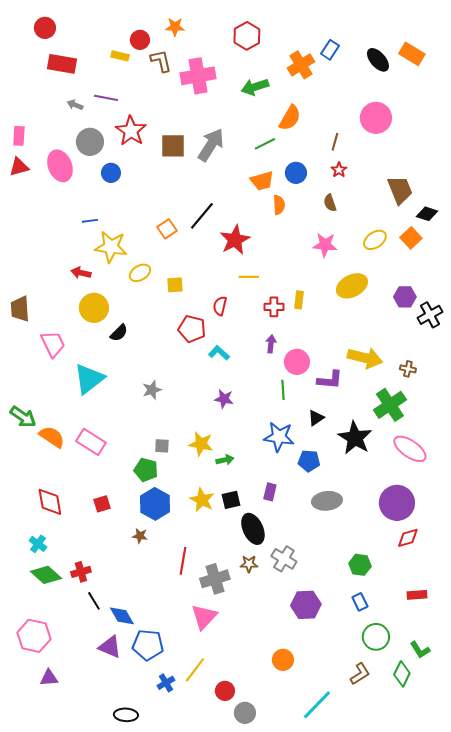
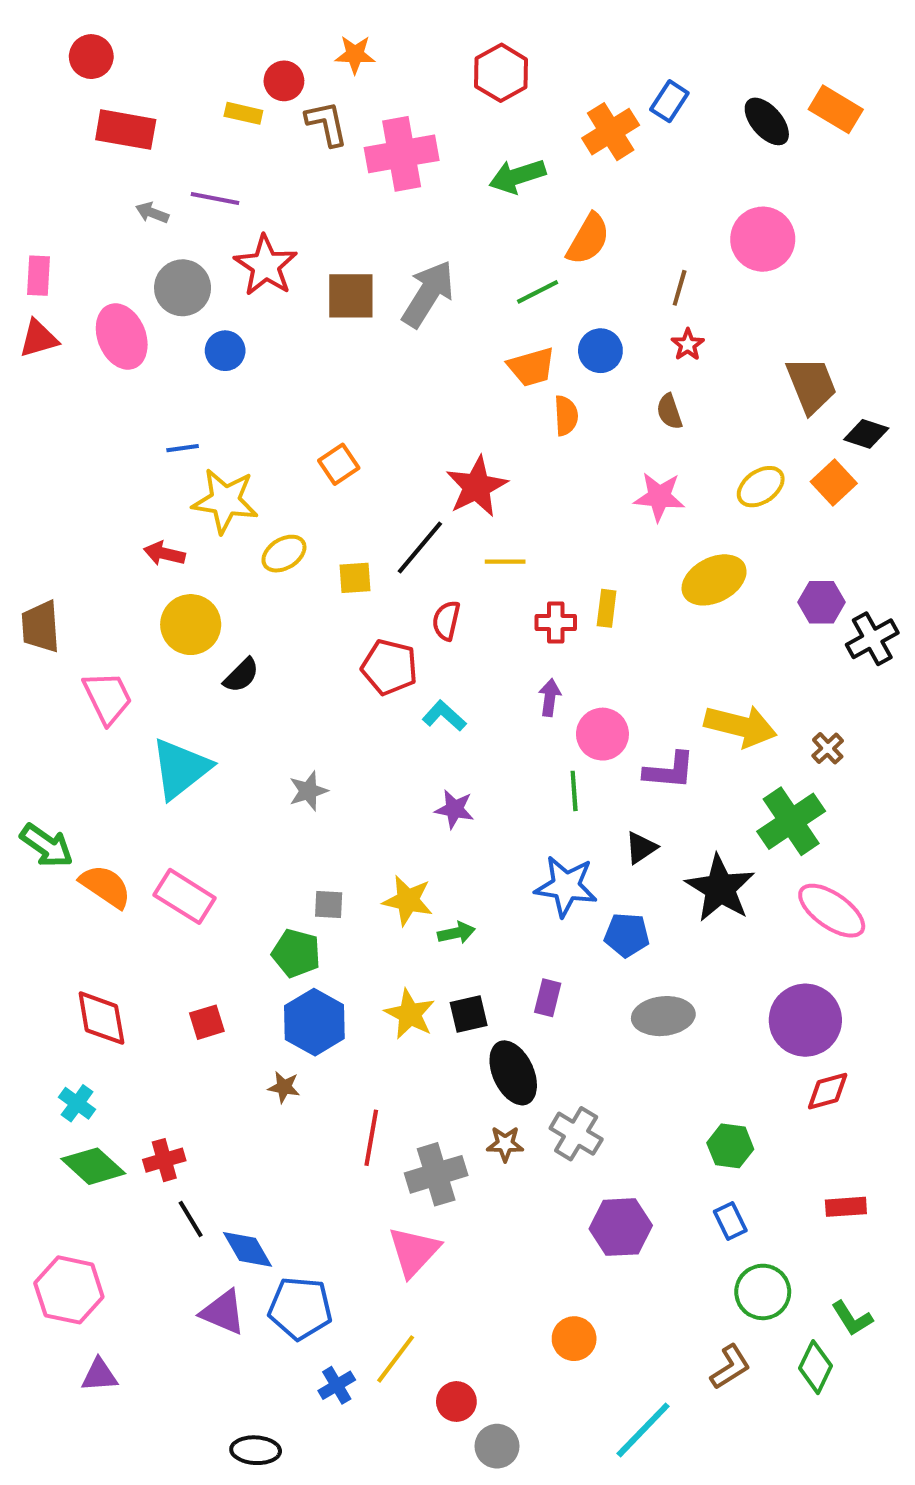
black line: (202, 216) -> (420, 547), moved
brown cross: (408, 369) -> (828, 748), turned 35

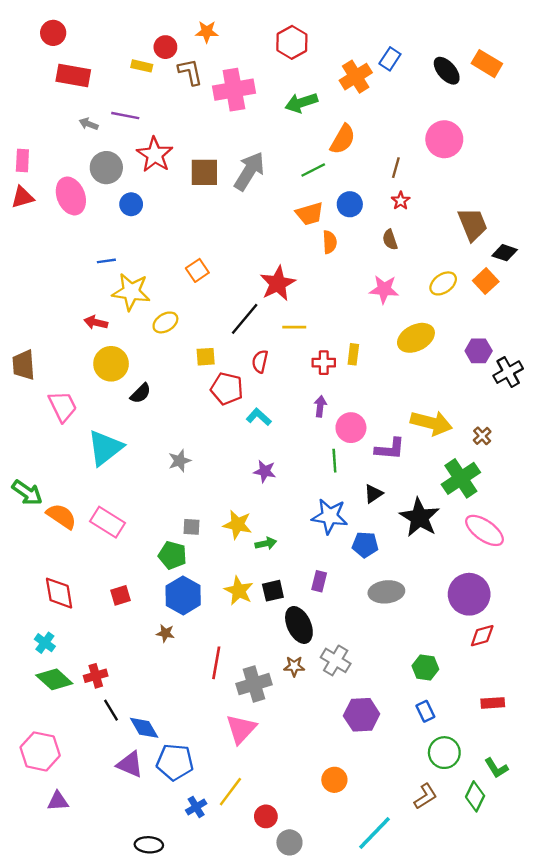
yellow square: (355, 578) -> (206, 357), moved

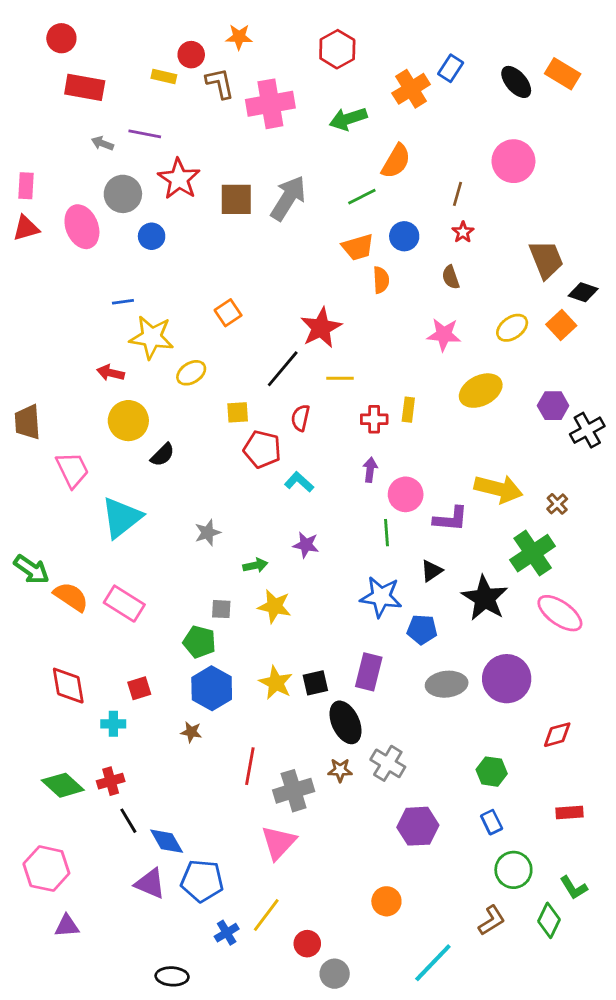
green arrow: (266, 543) -> (255, 565), moved
purple rectangle: (319, 581) -> (369, 672), size x1.5
purple circle: (469, 594) -> (507, 679), moved
cyan cross: (45, 643) -> (113, 724), moved, turned -36

